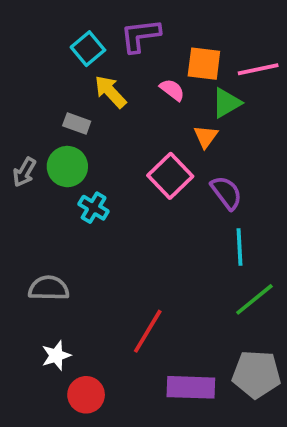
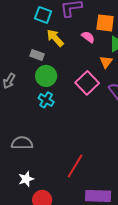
cyan square: (88, 49) -> (43, 15), turned -30
green circle: (67, 167) -> (46, 76), moved

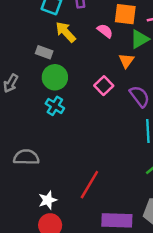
pink square: (87, 83) -> (104, 86), size x0.7
white star: (26, 179) -> (48, 200), moved

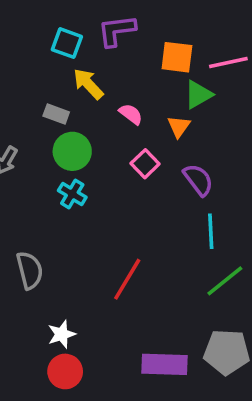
pink semicircle: (105, 31) -> (131, 114), moved
gray semicircle: (26, 157) -> (30, 270), turned 75
red line: (89, 185) -> (127, 279), moved

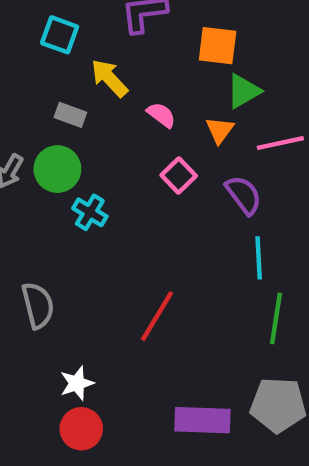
cyan square: (67, 43) -> (60, 35), moved
pink line: (228, 63) -> (280, 143), moved
green circle: (72, 151) -> (57, 169), moved
green line: (225, 281) -> (276, 318), turned -42

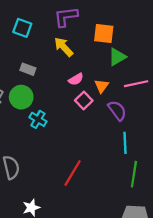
yellow arrow: (109, 78) -> (64, 47), moved
pink semicircle: (161, 115) -> (76, 79), moved, turned 112
orange triangle: (220, 130) -> (102, 86), moved

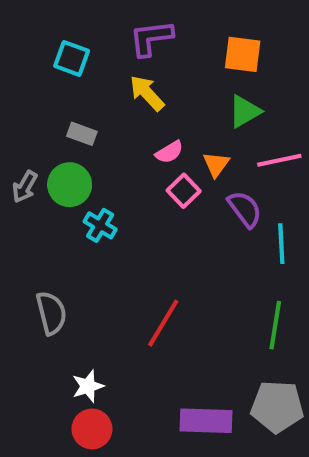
orange square: (104, 33) -> (243, 54), moved
cyan line: (125, 143) -> (281, 244), moved

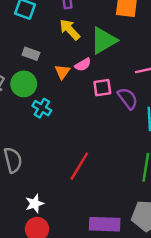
green triangle: (245, 111) -> (103, 40), moved, size x1.4
orange triangle: (216, 164) -> (62, 72), moved
pink square: (184, 191) -> (102, 88), moved, turned 36

